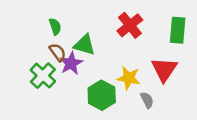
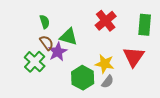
gray semicircle: (147, 100) -> (108, 82), moved, turned 64

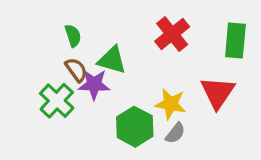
purple star: (58, 52) -> (94, 84), turned 30

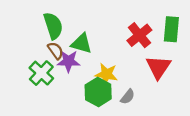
red cross: (172, 34) -> (139, 35), moved
green semicircle: (73, 36) -> (53, 26), size x1.6
yellow star: (170, 104) -> (106, 74), moved

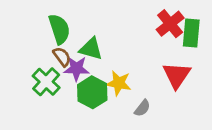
red cross: (139, 35) -> (170, 24), moved
green hexagon: (98, 92) -> (92, 92), moved

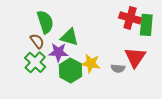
red cross: (170, 24) -> (130, 18), turned -35
brown semicircle: (62, 57) -> (37, 41), moved
gray semicircle: (142, 108) -> (118, 68), moved, turned 56

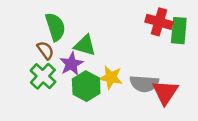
purple star: (58, 52) -> (71, 64), turned -30
red triangle: (135, 57) -> (165, 92), moved
gray semicircle: (118, 68) -> (144, 84), size x1.6

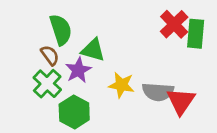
red cross: (159, 22) -> (174, 24), turned 30
green hexagon: (86, 86) -> (74, 112), moved

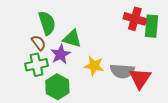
red cross: (174, 24) -> (135, 19), turned -30
green cross: (47, 84) -> (37, 65), turned 35

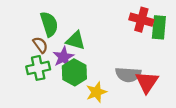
yellow star: (94, 66) -> (96, 92), moved, turned -30
green hexagon: (57, 87) -> (74, 72), moved

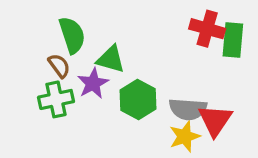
green hexagon: (74, 72) -> (138, 99), moved
yellow star: (96, 92) -> (185, 136), moved

